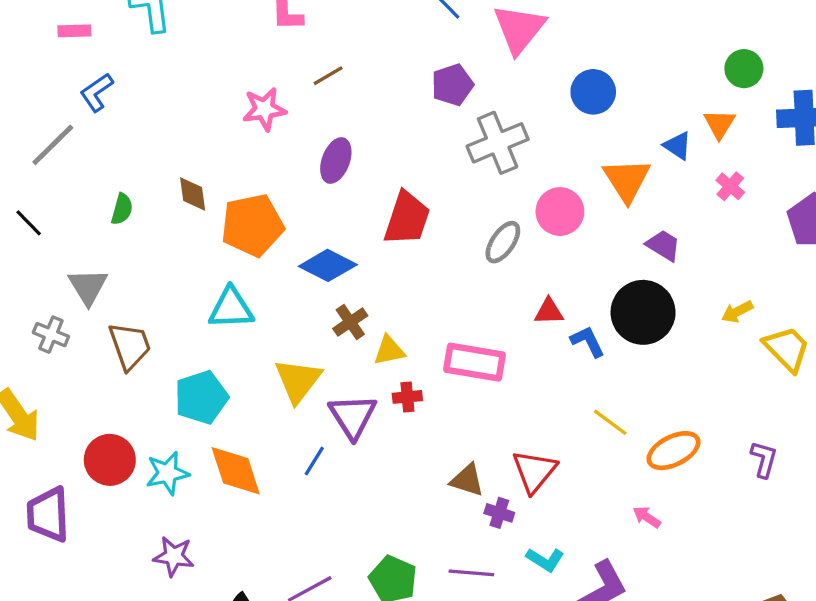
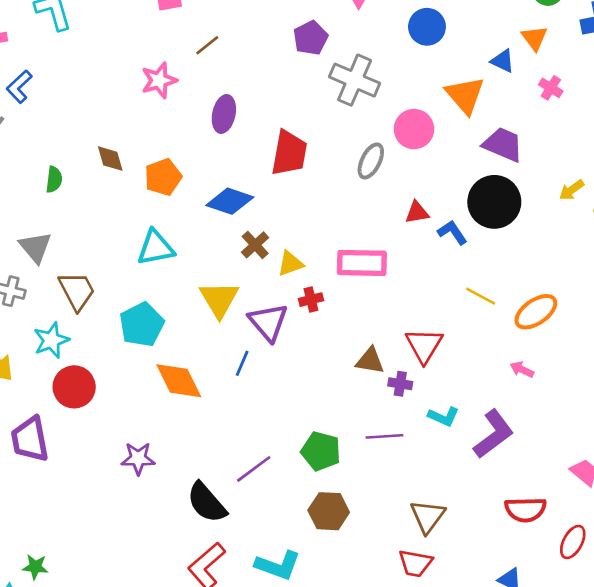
gray cross: (498, 143) -> (355, 80), turned -36
orange pentagon: (252, 225) -> (163, 177), size x0.7
purple trapezoid: (663, 245) -> (503, 145), size x1.4
cyan star: (167, 473) -> (51, 340), moved

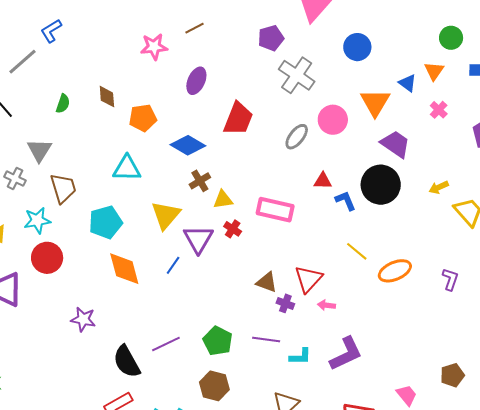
red cross: (311, 300) -> (233, 229), turned 36
pink arrow: (522, 370) -> (326, 305), moved, turned -30
cyan L-shape: (444, 417) -> (300, 357), moved, turned -35

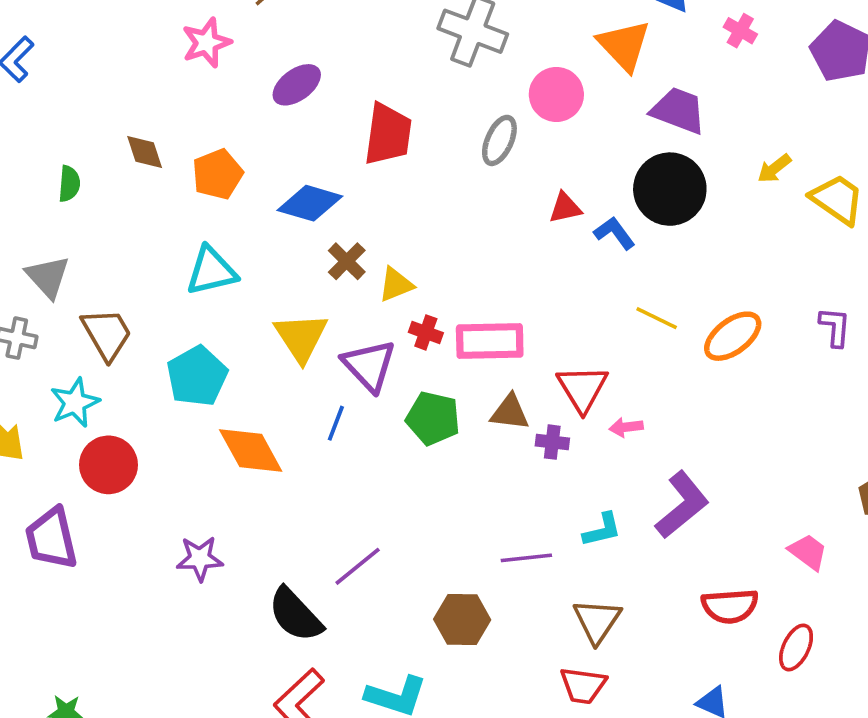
purple ellipse: (196, 81) -> (297, 85), turned 44
pink rectangle: (275, 210) -> (490, 341), moved
purple line: (266, 340) -> (526, 558), moved
green pentagon: (218, 341) -> (433, 418), moved

